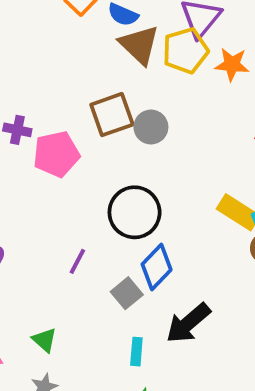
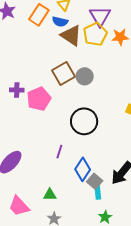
blue diamond: (157, 267) -> (83, 169), moved
gray square: (127, 293) -> (95, 181), moved
green triangle: (44, 340) -> (50, 195), turned -32

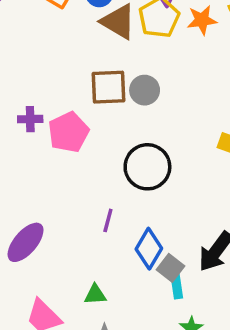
brown square: (64, 74) -> (109, 87), turned 30

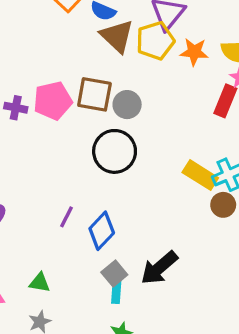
pink pentagon: (69, 132) -> (53, 101), moved
black circle: (147, 167) -> (115, 151), moved
blue diamond: (149, 249) -> (102, 231), moved

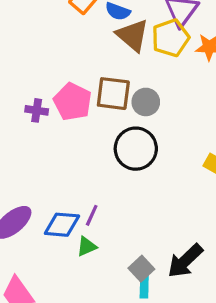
pink pentagon: (53, 101) -> (73, 102), turned -30
blue diamond: (102, 231) -> (62, 225), moved, turned 54
green triangle: (40, 283) -> (87, 247), moved, turned -30

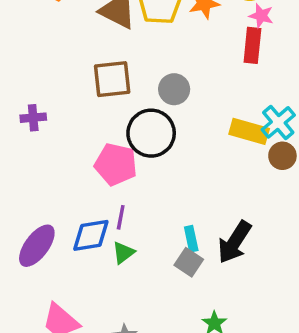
pink pentagon: (73, 102) -> (116, 164), moved
gray circle: (146, 102) -> (174, 89), moved
cyan rectangle: (144, 286) -> (191, 239), moved

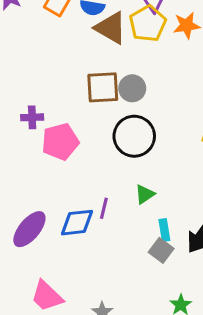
gray circle: (174, 89) -> (132, 88), moved
pink pentagon: (116, 164) -> (60, 142), moved, turned -30
green triangle: (123, 253) -> (145, 194), moved

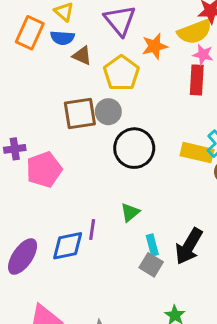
yellow pentagon: (148, 24) -> (121, 73), moved
brown triangle: (111, 28) -> (82, 56), size x0.6
black circle: (134, 136) -> (134, 148), moved

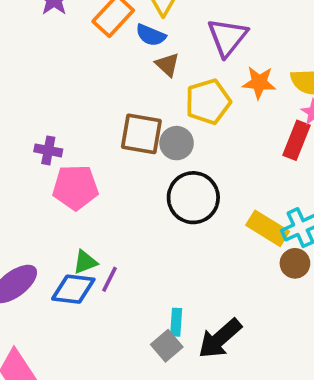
green triangle: (130, 212) -> (85, 262), moved

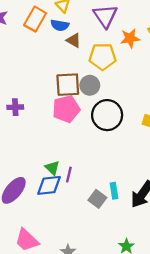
yellow pentagon: (208, 102) -> (103, 57), turned 30
pink pentagon: (75, 187) -> (66, 109), moved
green triangle: (85, 262) -> (52, 168), turned -42
gray square: (167, 346) -> (97, 199), moved

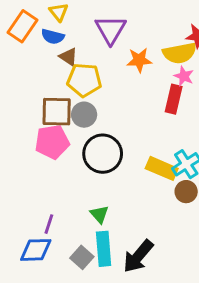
yellow pentagon: (103, 57) -> (84, 80), moved
green triangle: (52, 168) -> (99, 214), moved
blue diamond: (49, 185) -> (36, 250), moved
cyan rectangle: (114, 191) -> (104, 249), size x1.6

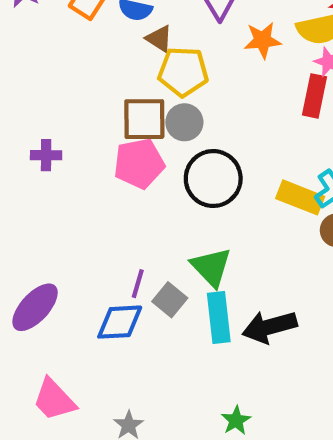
green triangle: (99, 214) -> (211, 267), size x1.5
black arrow: (138, 256) -> (270, 327), turned 36
gray square: (82, 257) -> (170, 300), moved

